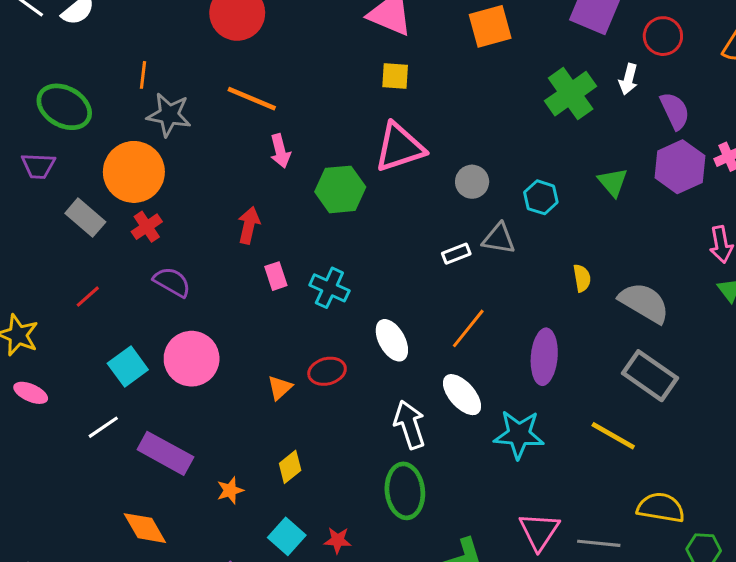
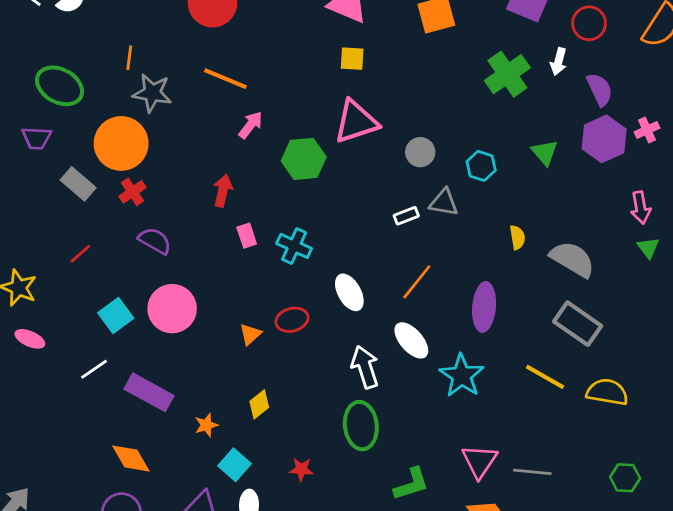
pink arrow: (280, 151) -> (251, 125), turned -128
cyan star: (519, 434) -> (462, 376), turned 30
yellow semicircle: (661, 508) -> (607, 392), moved
cyan square: (287, 536) -> (235, 465), moved

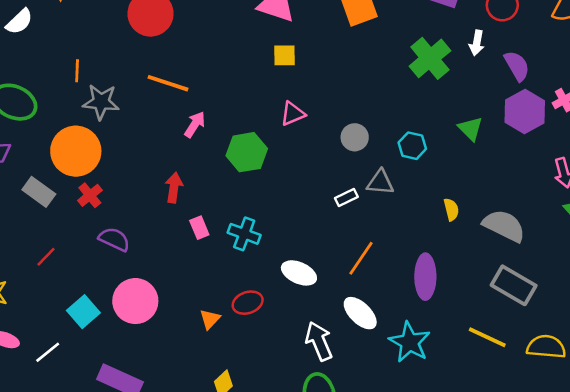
pink triangle: (356, 122) -> (293, 114), size x0.6
white ellipse: (349, 292) -> (299, 273), turned -32
white line: (94, 369) -> (48, 352), moved

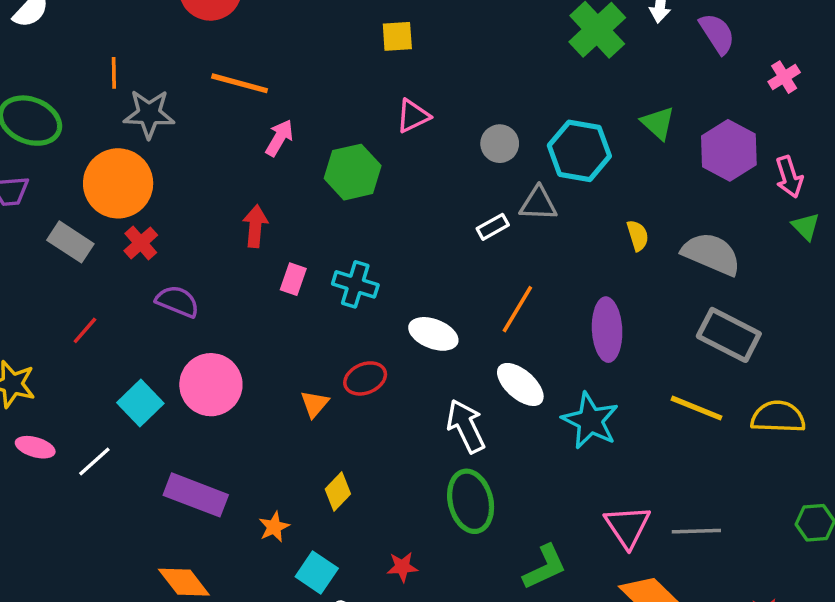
purple hexagon: (525, 112) -> (729, 150), moved
cyan hexagon: (412, 146) -> (579, 151), size x1.6
pink rectangle: (199, 228) -> (293, 279), turned 45

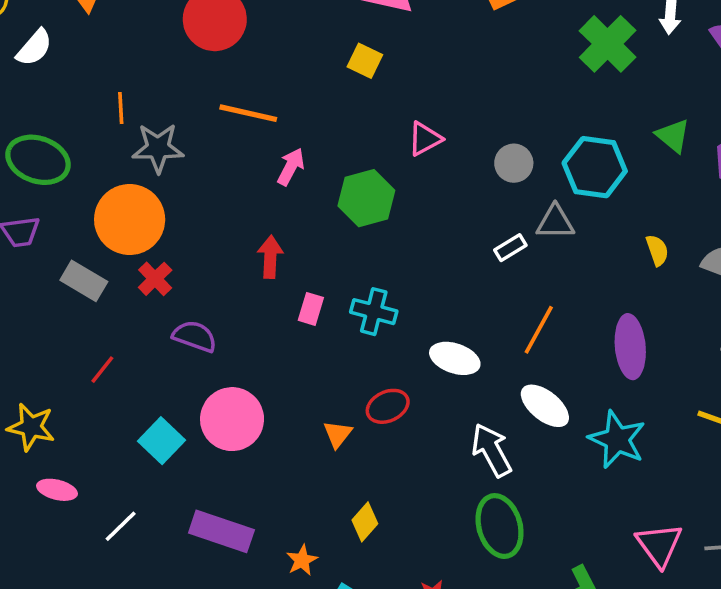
yellow square: (397, 36) -> (365, 61), moved, turned 32
white line: (94, 461) -> (121, 526), moved

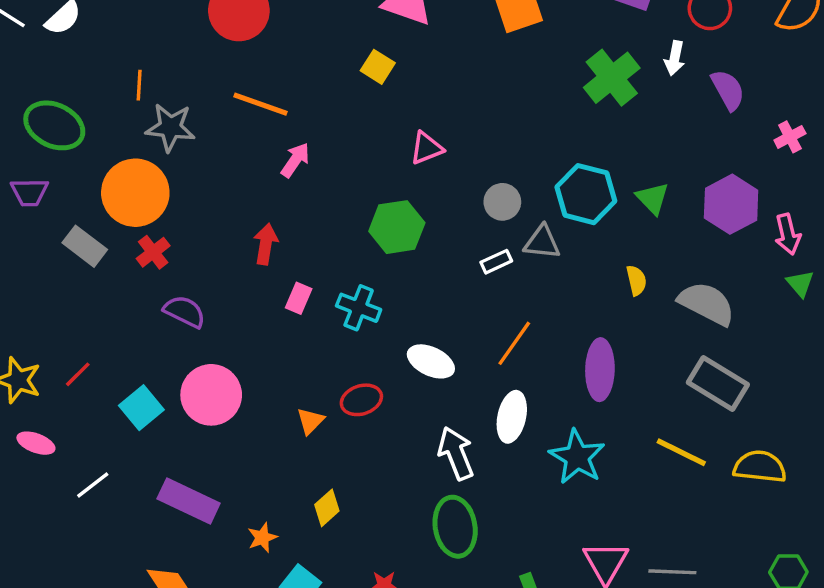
green triangle: (673, 136) -> (652, 198), moved
gray circle: (514, 163) -> (502, 202), moved
green hexagon: (366, 198) -> (397, 227), moved
red line: (102, 370) -> (78, 374), moved
white ellipse: (545, 406) -> (512, 417), turned 57

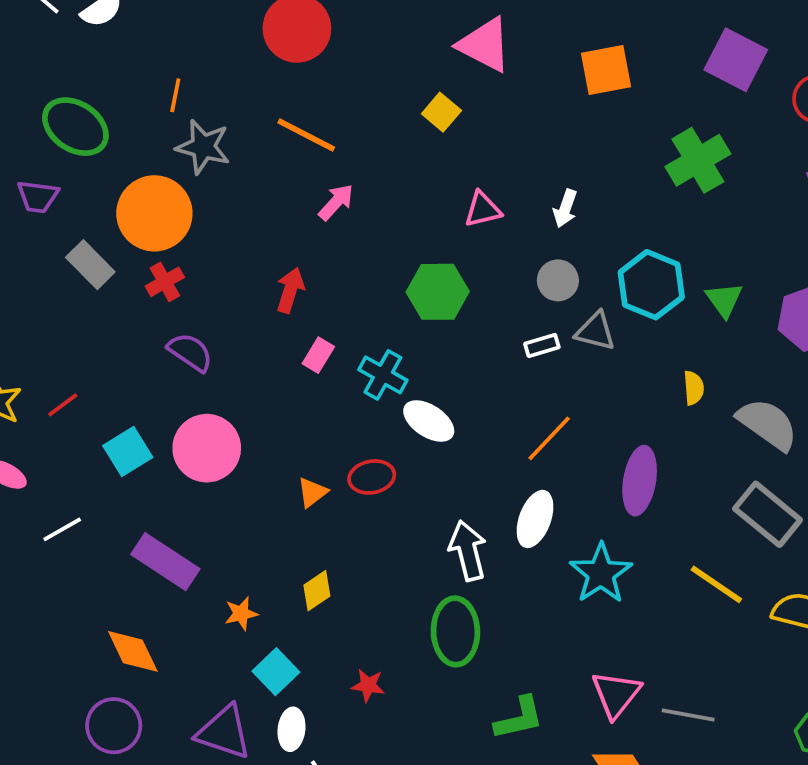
white arrow: (675, 58) -> (565, 208), moved
white ellipse: (431, 361) -> (429, 421), moved

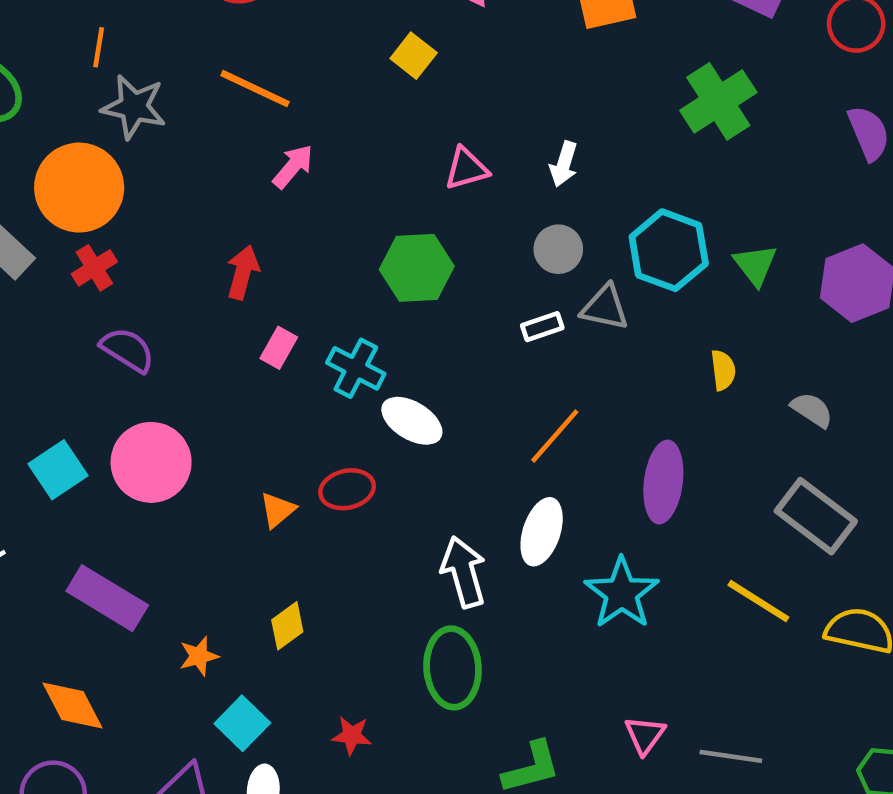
gray semicircle: (768, 424) -> (812, 410), size x0.6
pink triangle: (616, 694) -> (645, 735), size x0.7

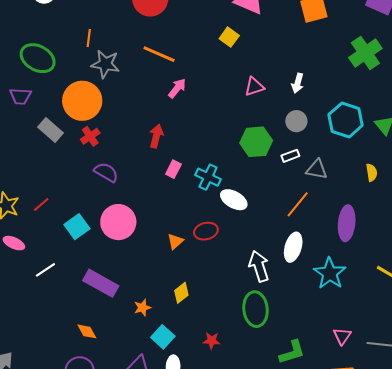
green hexagon: (417, 268) -> (256, 142), moved
gray triangle: (605, 308) -> (317, 169), moved
orange diamond: (73, 706) -> (87, 331), size x0.7

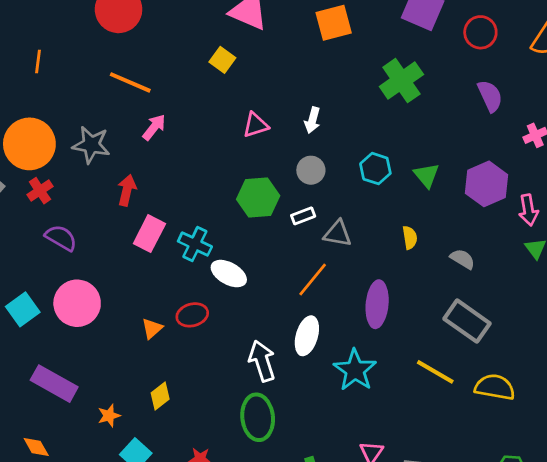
gray star: (105, 64) -> (91, 145), moved
cyan hexagon: (346, 120) -> (375, 169), size x0.7
pink rectangle: (173, 169) -> (149, 234), size x1.5

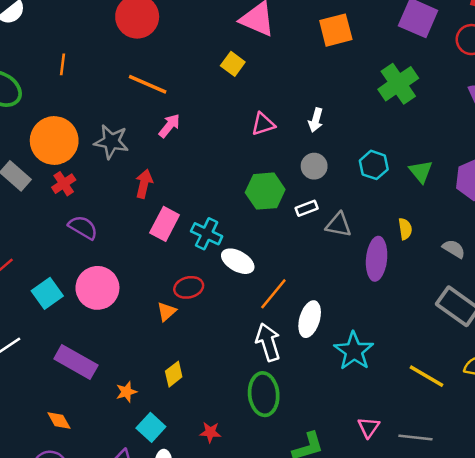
orange line: (313, 280) -> (273, 294), moved
purple ellipse: (377, 304) -> (377, 259), moved
red ellipse: (192, 315) -> (189, 287), moved
yellow line: (435, 372) -> (427, 376), moved

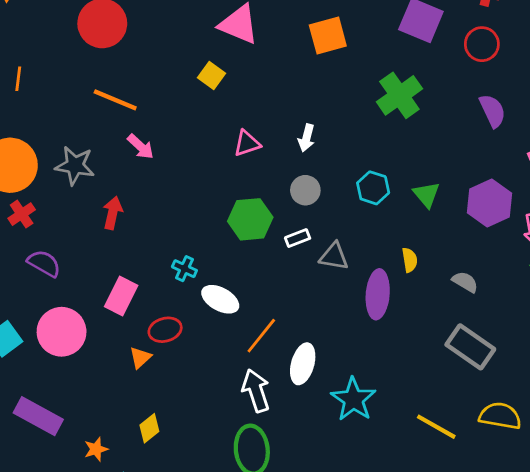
pink arrow: (169, 126) -> (141, 147), turned 95
pink rectangle: (165, 224) -> (121, 296), moved
cyan cross: (207, 234) -> (184, 269), size x0.7

